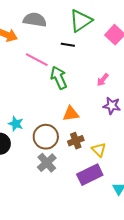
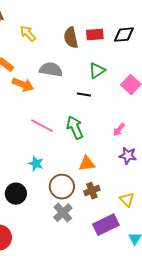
green triangle: (81, 21) -> (97, 71), size x0.7
pink line: (37, 60) -> (42, 126), moved
cyan star: (16, 124) -> (36, 164), moved
yellow triangle: (99, 150) -> (127, 200), moved

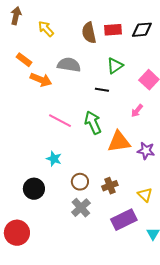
pink arrow: (119, 130) -> (137, 111), moved
orange triangle: (87, 164) -> (119, 142), moved, size x1.4
brown circle: (62, 187) -> (80, 182), size x0.7

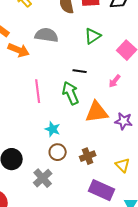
black line: (102, 90) -> (80, 71), moved
pink line: (60, 121) -> (38, 91), turned 55
cyan star: (54, 159) -> (53, 129), moved
gray cross: (81, 208) -> (43, 178), moved
purple rectangle: (124, 220) -> (102, 190), turned 50

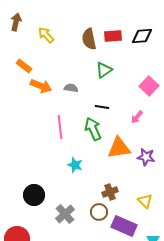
gray semicircle: (47, 35) -> (71, 88), moved, size x0.6
green triangle: (93, 36) -> (104, 70), moved
brown circle: (58, 152) -> (99, 212), moved

